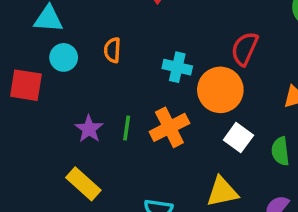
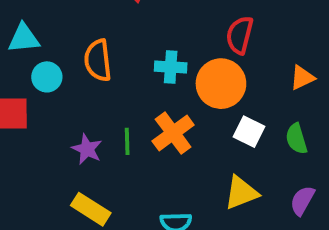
orange semicircle: (112, 50) -> (98, 60), size x1.5

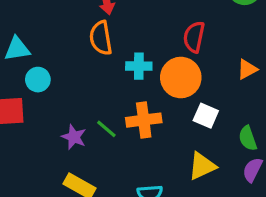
orange semicircle: (98, 60) -> (101, 38), moved
orange cross: (173, 133) -> (144, 120), turned 32
green semicircle: (296, 139) -> (248, 138), moved
green line: (127, 141) -> (106, 129), turned -45

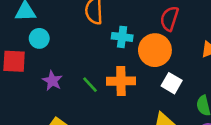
purple star: (74, 137) -> (52, 81), moved

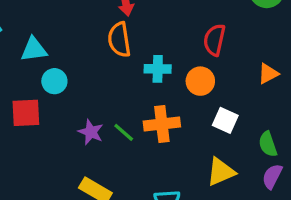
orange circle: (155, 50) -> (200, 81), size x0.7
purple star: (52, 81) -> (91, 132), moved

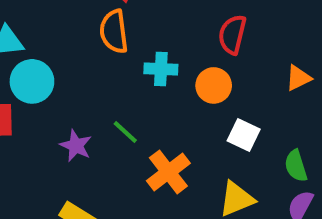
cyan circle: (54, 81) -> (32, 81), size x1.4
orange cross: (162, 124) -> (168, 172), moved, turned -32
green line: (124, 132) -> (125, 132), moved

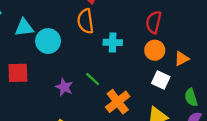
orange triangle: (298, 78) -> (182, 59), moved
cyan circle: (32, 81) -> (48, 41), moved
orange circle: (214, 85) -> (155, 50), moved

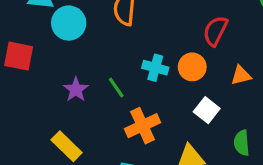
cyan cross: (113, 42) -> (155, 68), moved
orange circle: (155, 50) -> (192, 67), moved
orange triangle: (182, 59) -> (241, 75), moved

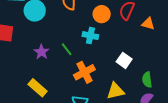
orange circle: (192, 67) -> (102, 14), moved
orange triangle: (241, 75) -> (148, 24), moved, turned 32

